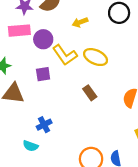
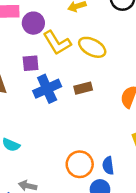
brown rectangle: (90, 93) -> (83, 88), turned -72
blue cross: (44, 125) -> (47, 89), moved, size x1.5

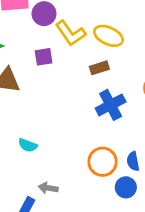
brown rectangle: (83, 88) -> (99, 68), moved
blue cross: (47, 89) -> (111, 105), moved

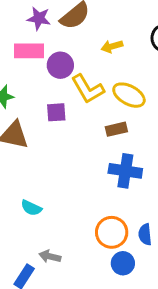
blue cross: (111, 105) -> (125, 171), turned 32
blue circle: (126, 187) -> (123, 263), moved

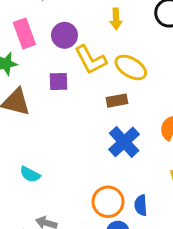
yellow arrow: (112, 46) -> (116, 19), turned -78
pink rectangle: (29, 51) -> (24, 34), moved, turned 68
blue cross: (125, 171) -> (124, 142), turned 36

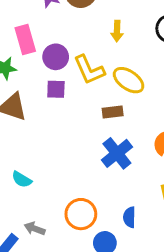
purple circle: (64, 35) -> (56, 57), moved
orange circle: (108, 202) -> (81, 214), moved

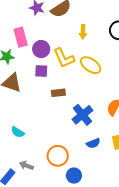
brown rectangle: (113, 112) -> (58, 93), moved
blue semicircle: (129, 217) -> (93, 143), moved, turned -112

